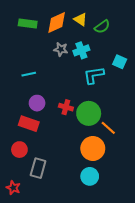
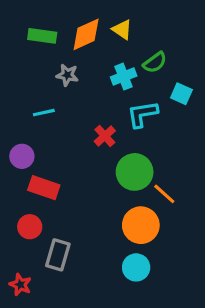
green semicircle: (102, 27) -> (155, 62), moved
gray star: (61, 49) -> (67, 75), moved
purple circle: (37, 103) -> (22, 156), moved
red cross: (66, 107) -> (105, 136), moved, turned 32

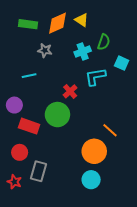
green semicircle: (155, 62) -> (104, 42), turned -35
green circle: (135, 172) -> (57, 115), moved
red star: (20, 285) -> (14, 182), moved

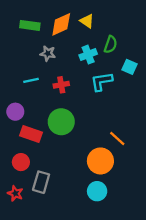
red cross: (70, 91) -> (61, 85), moved, turned 32

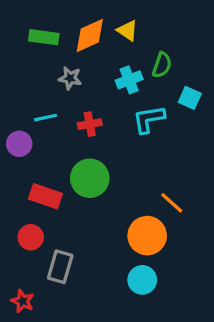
purple circle: (15, 112) -> (19, 144), moved
red star: (15, 193) -> (23, 301), moved

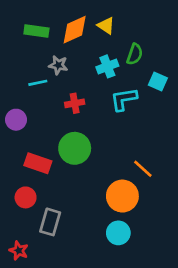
cyan line: (45, 118) -> (38, 83), moved

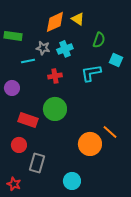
green rectangle: (36, 31) -> (13, 36), moved
cyan cross: (107, 66) -> (65, 49), moved
orange line: (143, 169) -> (110, 132), moved
cyan circle: (118, 233) -> (72, 181), moved

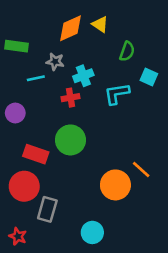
cyan cross: (65, 49) -> (83, 76), moved
red circle: (19, 145) -> (24, 186), size x1.5

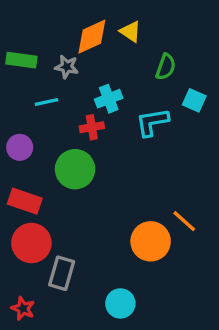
gray star: (55, 62) -> (67, 67), moved
green circle: (70, 140) -> (75, 169), moved
red rectangle: (36, 154) -> (25, 201), moved

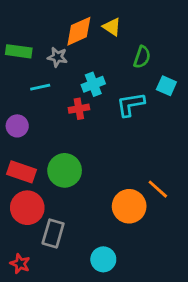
green circle: (75, 169) -> (65, 170), moved

